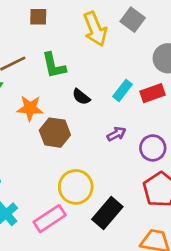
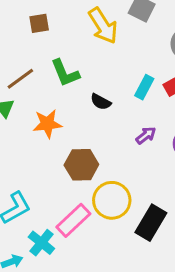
brown hexagon: (55, 133) -> (81, 165), moved
pink rectangle: (50, 219) -> (73, 220), moved

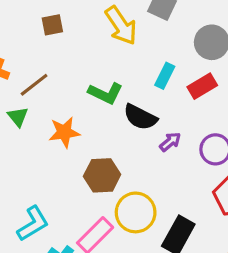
green L-shape: (65, 73) -> (105, 93), moved, turned -40
cyan rectangle: (144, 87) -> (165, 76), moved
black semicircle: (101, 102) -> (140, 117), moved, size x1.5

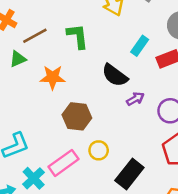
green L-shape: (105, 93) -> (78, 36), moved, turned -132
green triangle: (18, 117) -> (18, 59), turned 36
yellow circle: (136, 212) -> (99, 150), size x0.6

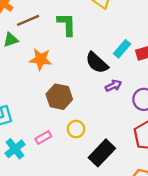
cyan rectangle: (140, 46) -> (122, 49), moved
pink rectangle: (63, 163) -> (43, 138), size x0.6

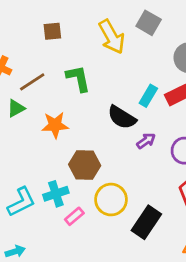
yellow circle: (76, 129) -> (111, 200), size x1.5
cyan cross: (15, 149) -> (56, 194), moved, turned 30

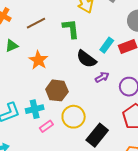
green L-shape: (78, 78) -> (71, 29), moved
brown line: (32, 82) -> (36, 23), moved
orange star: (55, 125) -> (38, 60), turned 30

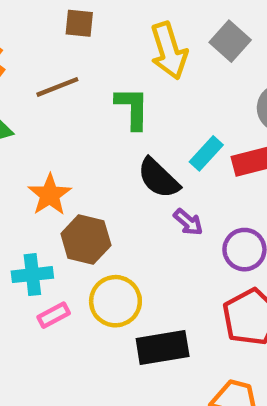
orange star: (38, 60) -> (50, 195), moved
purple arrow: (102, 77) -> (188, 222), turned 64
black rectangle: (97, 135) -> (163, 347), turned 35

